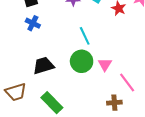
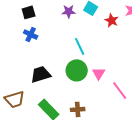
brown cross: (114, 103) -> (78, 109), moved

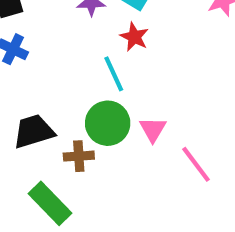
red star: (112, 20) -> (134, 37), moved
brown cross: (78, 109) -> (79, 156), moved

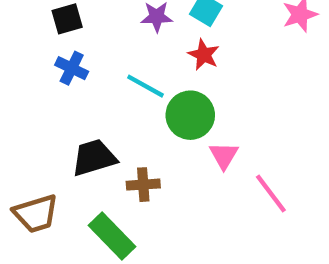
cyan line: (114, 74) -> (145, 86), moved, turned -36
green circle: (108, 123) -> (190, 115), moved

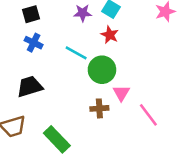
black trapezoid: (94, 158) -> (30, 86), moved
brown cross: (143, 185) -> (99, 108), moved

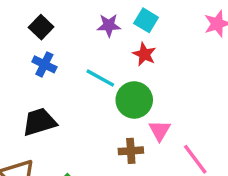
black square: (31, 14) -> (41, 27), turned -30

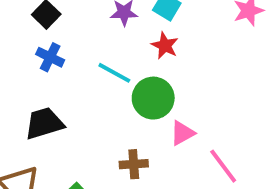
pink triangle: (160, 130) -> (182, 133), turned 30
brown cross: (131, 151) -> (134, 164), moved

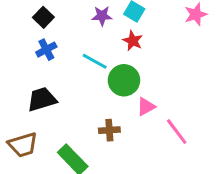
blue cross: (50, 57) -> (46, 50), turned 36

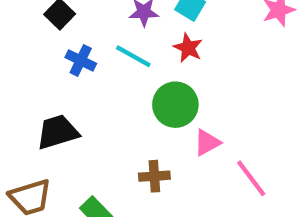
blue cross: (46, 50) -> (81, 60), moved, turned -36
cyan line: (95, 61) -> (133, 56), moved

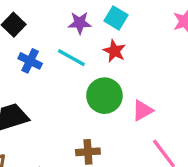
pink triangle: (207, 143) -> (142, 111), moved

